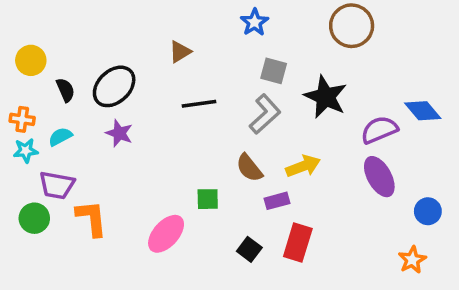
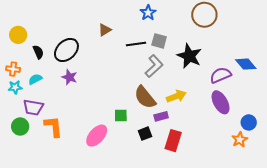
black line: (199, 104) -> (136, 44), moved
brown semicircle: (249, 168) -> (145, 97), size x1.4
black square: (249, 249) -> (145, 134), moved, turned 32
orange star: (412, 260) -> (240, 140), moved

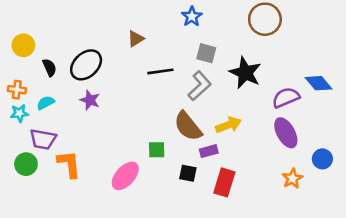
black line: (136, 44) -> (160, 71), moved
black square: (145, 134) -> (188, 173), turned 32
orange star: (240, 140) -> (292, 178), moved

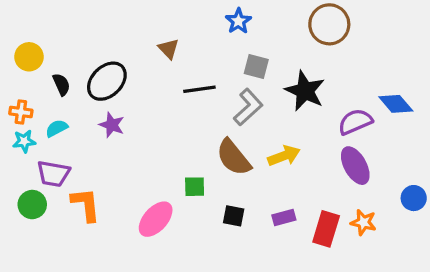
brown triangle: (136, 39) -> (169, 49), turned -42
purple rectangle: (209, 151) -> (284, 218), moved
blue circle: (322, 159) -> (414, 198), moved
orange star: (292, 178) -> (363, 222), turned -30
red rectangle: (224, 182) -> (326, 229), moved

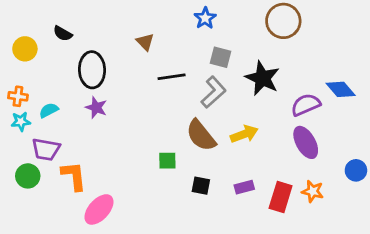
black ellipse: (107, 81) -> (92, 70), turned -48
black semicircle: (61, 84) -> (63, 33), moved, turned 144
pink ellipse: (156, 219) -> (99, 209), moved

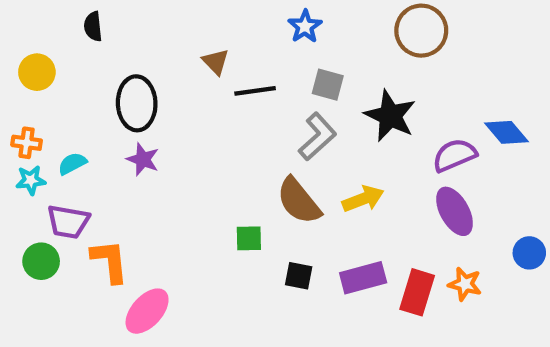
black semicircle: (63, 33) -> (93, 26), moved, turned 54
black line: (172, 77) -> (255, 91), moved
purple rectangle: (244, 187) -> (363, 278), size x1.5

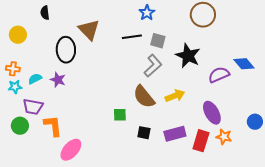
brown triangle: (216, 62) -> (89, 30), moved, size x1.6
black line: (255, 91) -> (132, 37), moved
purple star: (143, 159) -> (58, 80), moved
purple ellipse: (455, 211) -> (212, 113), moved

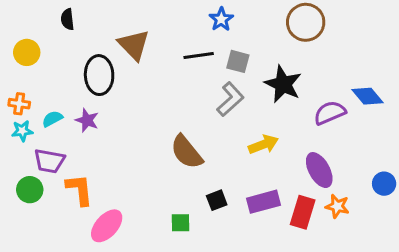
brown semicircle: (144, 97) -> (187, 152), moved
green square: (120, 115) -> (181, 223), moved
black square: (144, 133) -> (217, 200), turned -32

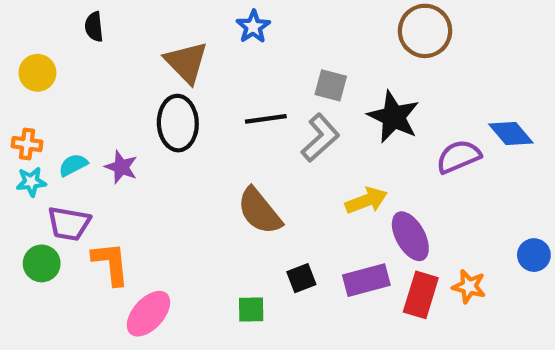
blue star: (221, 19) -> (253, 27), moved
black line: (199, 55) -> (266, 119), moved
black ellipse: (99, 75) -> (178, 123), moved
purple ellipse: (319, 170) -> (410, 236), moved

